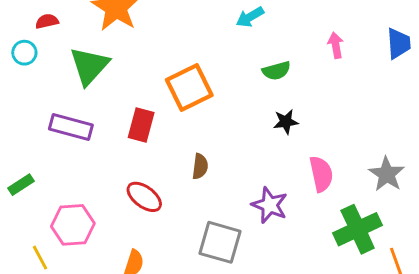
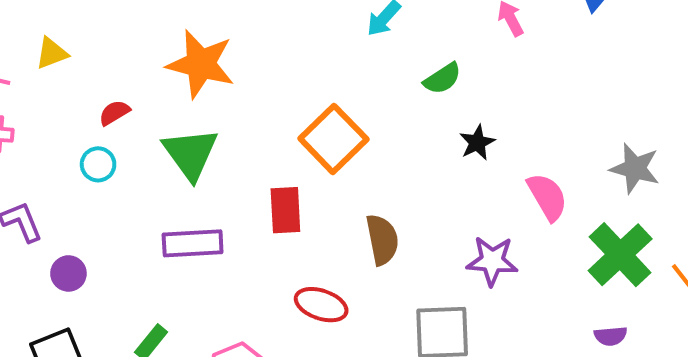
brown semicircle: (200, 166) -> (382, 240), size x1.4

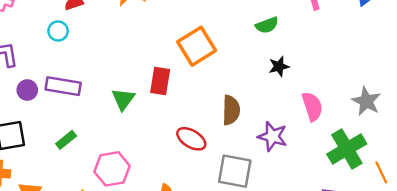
green triangle: (190, 154) -> (123, 99), moved, size x0.7
brown semicircle: (382, 240) -> (231, 110), moved
purple rectangle: (193, 243) -> (63, 86), moved
red ellipse: (321, 305) -> (191, 139), moved

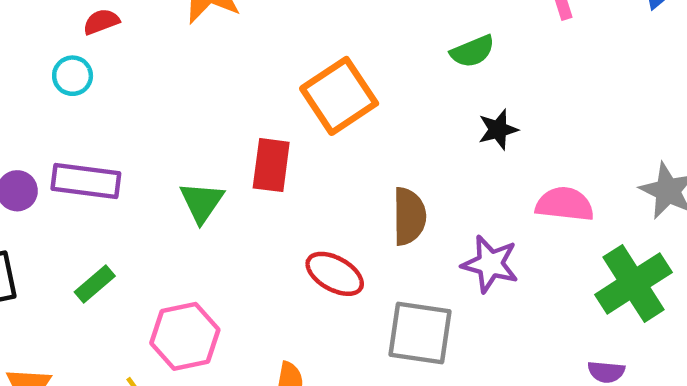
pink semicircle: (312, 106) -> (565, 204), turned -64

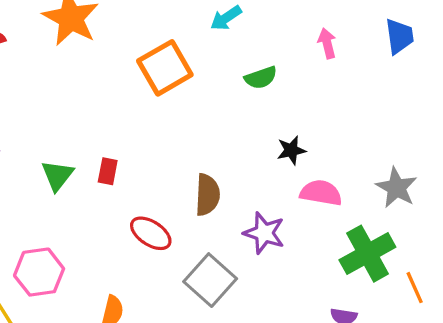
orange square: (339, 96) -> (165, 68), moved
black star: (498, 129) -> (291, 150), moved
red rectangle: (271, 165) -> (108, 171), moved, size x0.7
gray square: (420, 333) -> (210, 280), turned 30

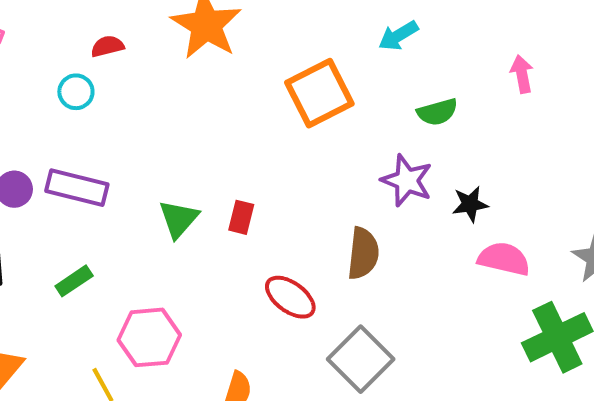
purple star: (264, 233) -> (407, 180), moved

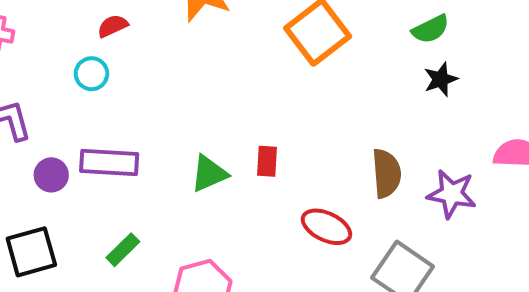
purple star: (407, 180) -> (452, 194), moved
black star: (470, 204) -> (441, 79), moved
green triangle: (179, 219) -> (209, 174), turned 36

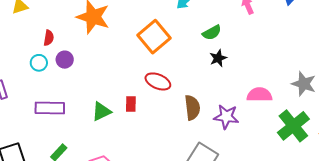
red semicircle: (113, 26) -> (49, 38), turned 126
purple circle: (51, 175) -> (65, 60), moved
red ellipse: (326, 227) -> (158, 81), moved

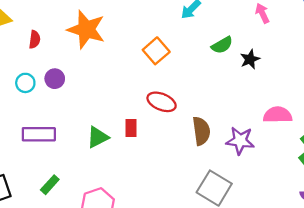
orange square: (154, 37) -> (156, 51), size x0.7
red semicircle: (49, 38) -> (35, 40), moved
black star: (218, 58) -> (250, 59), moved

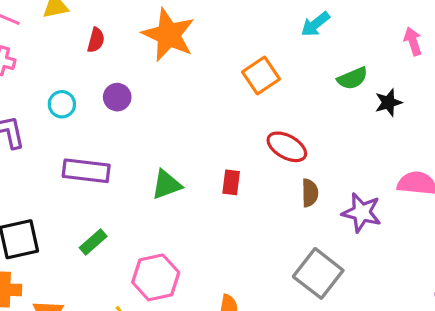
cyan circle: (25, 83) -> (62, 104), moved
red ellipse: (162, 102) -> (287, 147), moved
red rectangle: (131, 128) -> (231, 182), moved
brown semicircle: (201, 131) -> (310, 193), size x0.7

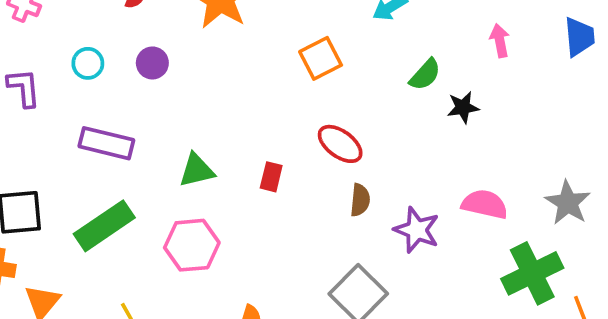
green semicircle: (352, 78) -> (425, 75), turned -32
green rectangle: (93, 242) -> (104, 226), size x1.8
pink hexagon: (156, 277) -> (192, 245), moved

